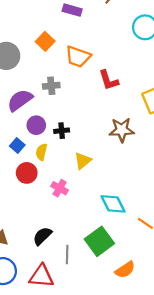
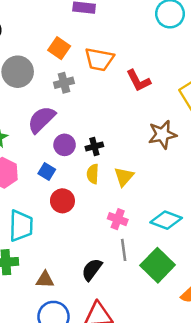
gray cross: (51, 86) -> (64, 83), moved
yellow semicircle: (41, 152) -> (93, 174), moved
pink cross: (60, 188) -> (118, 219), moved
cyan diamond: (113, 204) -> (166, 220), turned -32
gray line: (67, 255) -> (124, 250), moved

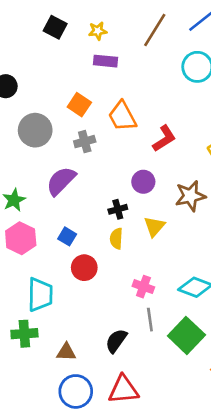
orange trapezoid: (99, 59) -> (122, 116), turned 52
red L-shape: (138, 81) -> (164, 138), turned -95
purple circle: (65, 145) -> (143, 182), moved
yellow triangle: (124, 177) -> (154, 226), moved

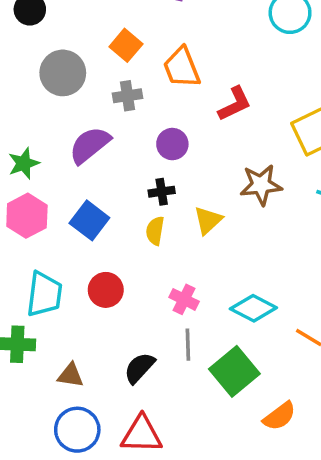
purple circle: (143, 182) -> (172, 144), moved
blue square: (67, 236) -> (89, 220), size x1.5
red circle: (84, 268) -> (106, 290), moved

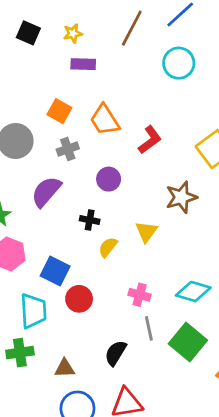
black cross: (162, 192) -> (90, 220), moved, turned 30
blue square: (89, 220) -> (55, 271), moved
yellow semicircle: (155, 231) -> (108, 247), turned 40

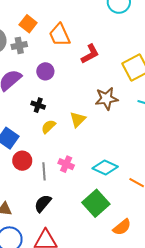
gray cross: (68, 149) -> (19, 45), moved
purple circle: (109, 179) -> (45, 71), moved
gray line: (149, 328) -> (44, 171), moved

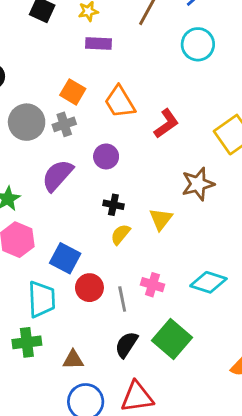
black cross: (38, 105) -> (113, 205), moved
green square: (96, 203) -> (172, 339), moved

